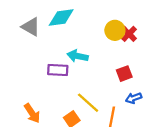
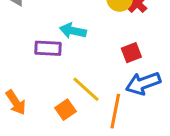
blue arrow: (134, 98) -> (143, 83), size x1.6

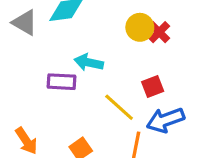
yellow line: (86, 89) -> (119, 107), moved

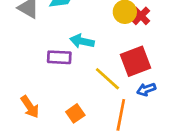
red square: (153, 86) -> (136, 61), size x1.6
blue arrow: (165, 120) -> (146, 89), size x0.6

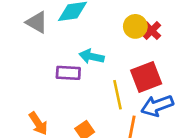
yellow line: (107, 79) -> (118, 95), turned 36
blue arrow: (146, 89) -> (157, 106), size x1.6

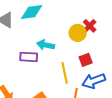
yellow circle: (135, 26) -> (78, 33), moved
red square: (146, 77) -> (86, 60), size x0.6

